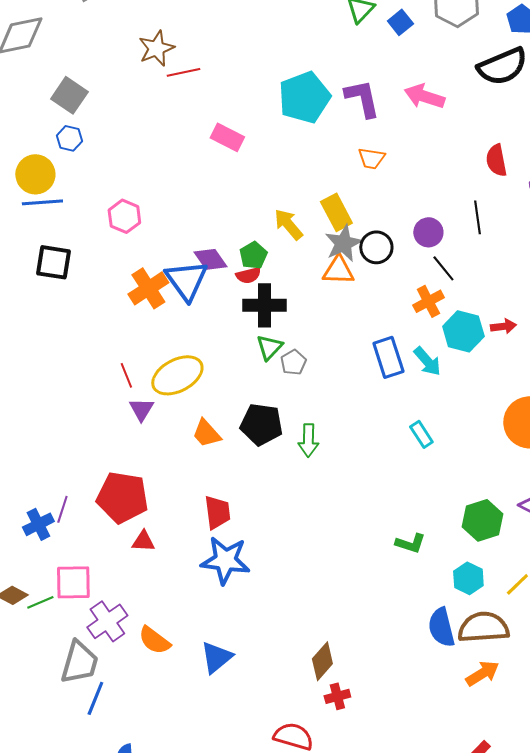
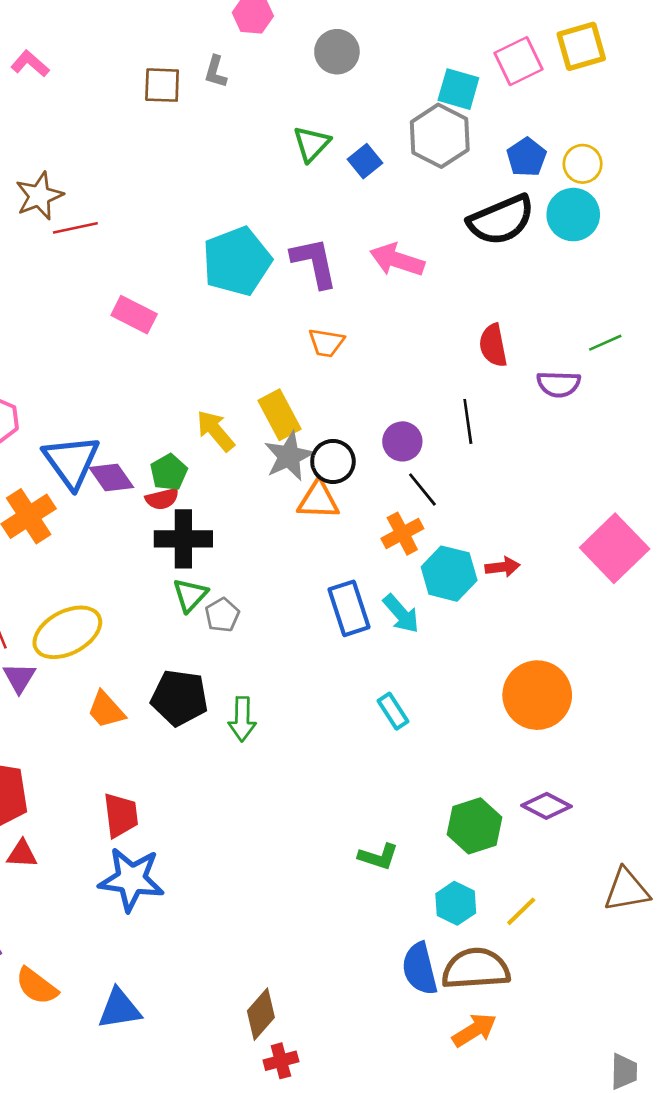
orange triangle: (338, 270) -> (318, 500), moved
blue triangle: (186, 280) -> (71, 461), moved
blue triangle: (216, 657) -> (119, 1009), turned 30

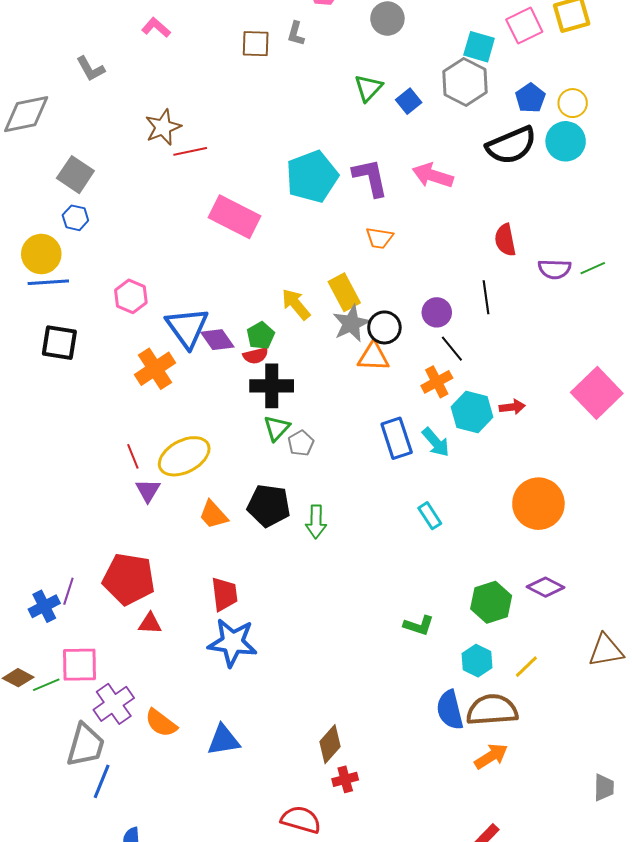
pink rectangle: (134, 315) -> (234, 217), size x1.5
green line: (605, 343) -> (593, 268), moved

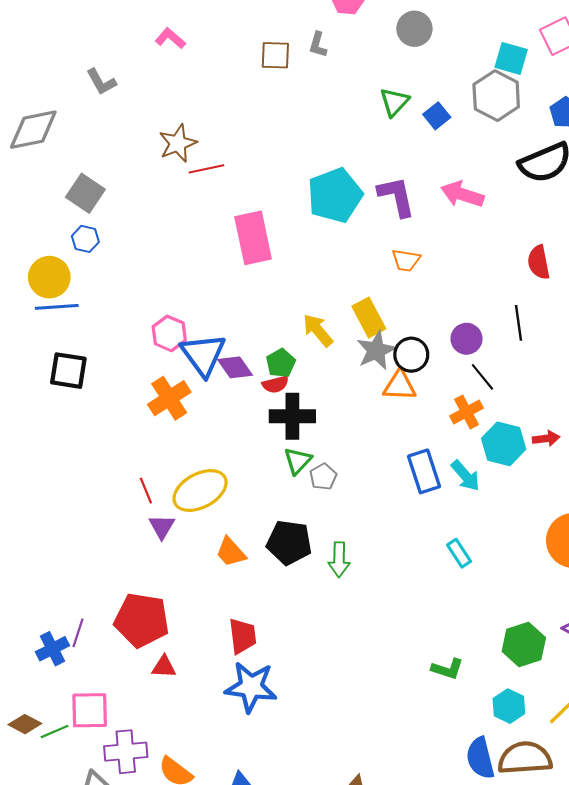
pink rectangle: (234, 217) -> (253, 238), turned 51
pink hexagon: (131, 296) -> (169, 333), moved
purple cross: (114, 704) -> (126, 752), turned 30

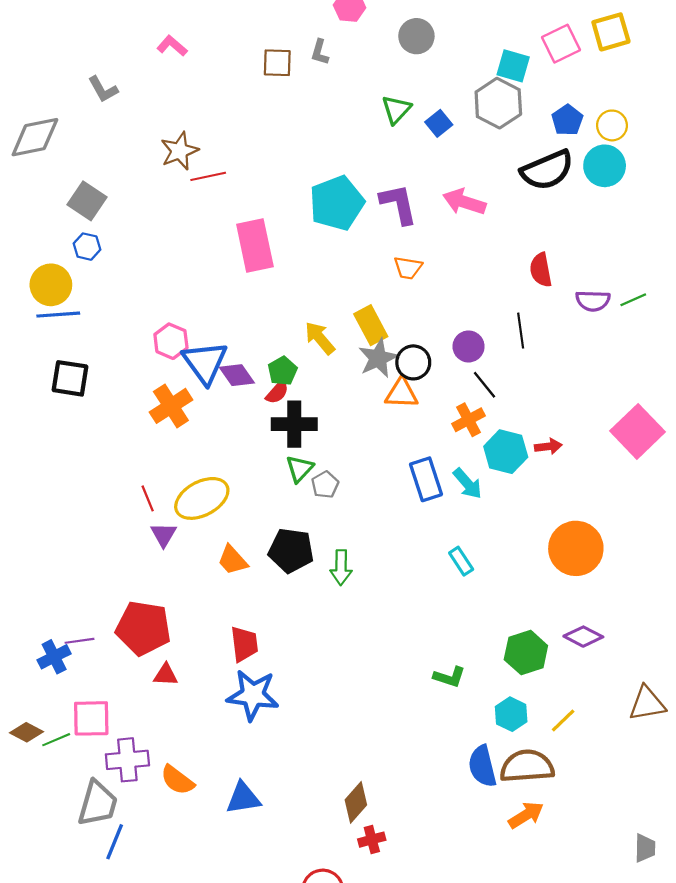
red semicircle: (275, 384) -> (277, 392), turned -35
purple line: (78, 633) -> (80, 641), turned 64

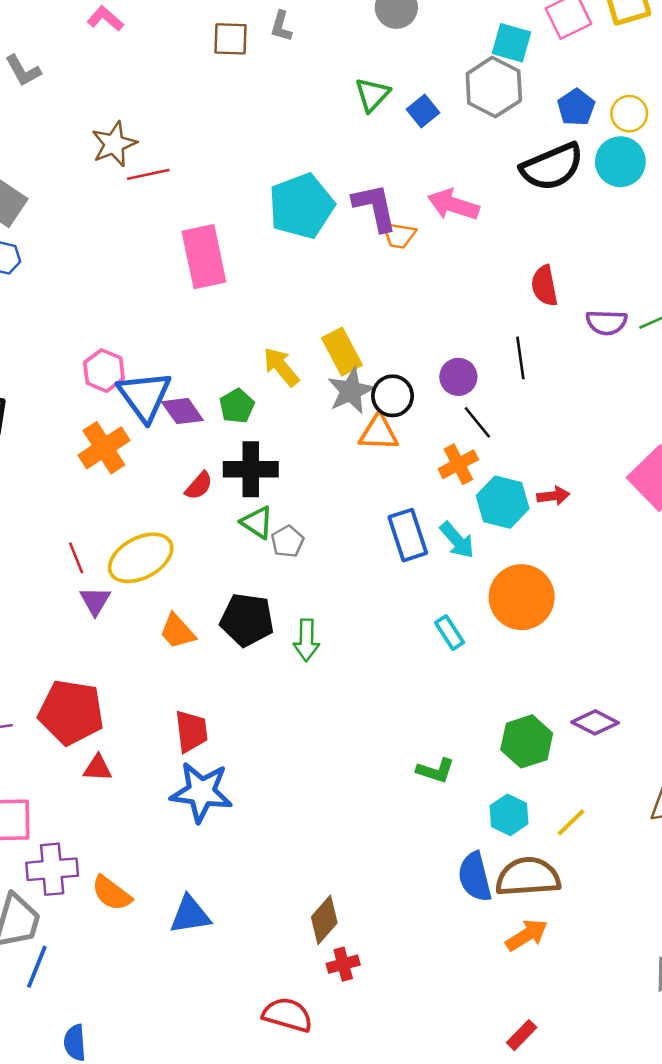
orange trapezoid: (408, 268) -> (399, 235), moved
red semicircle: (277, 392) -> (199, 486), moved
green triangle: (300, 469) -> (257, 522), turned -40
orange circle: (576, 548) -> (522, 597), moved

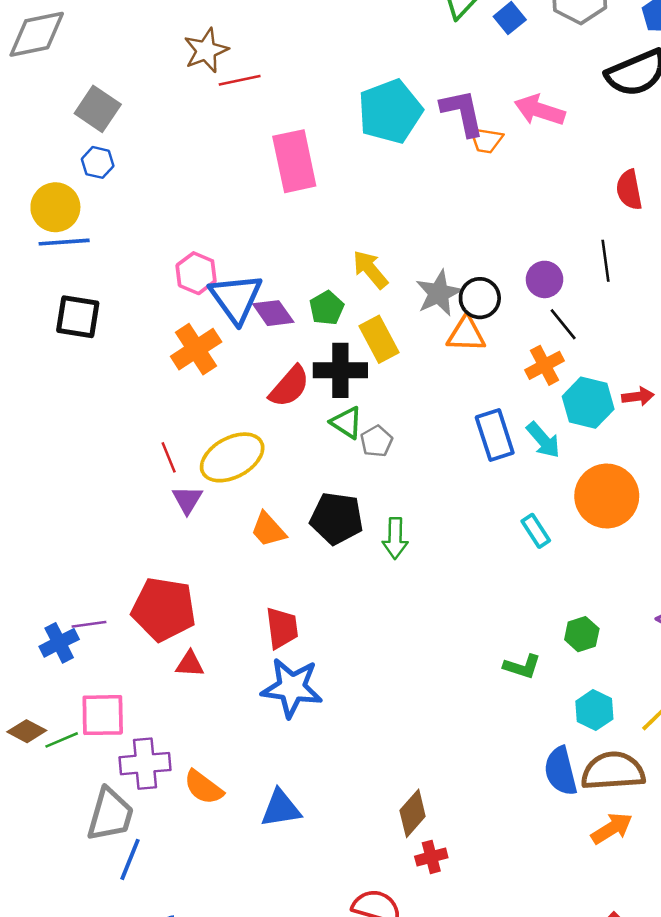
yellow rectangle: (342, 352) -> (379, 339), moved
red semicircle: (199, 486) -> (289, 386), size x1.5
green hexagon: (527, 741) -> (582, 634), moved, size x0.7

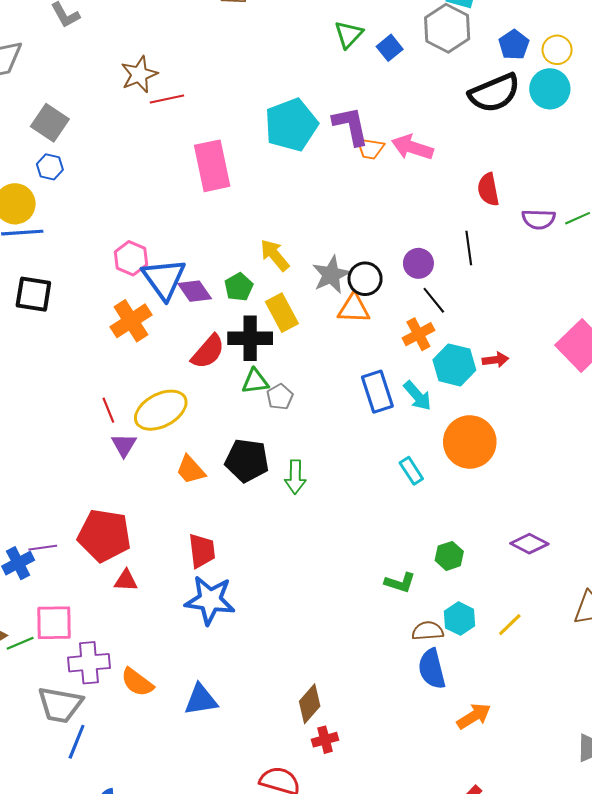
pink arrow: (540, 110) -> (412, 147), moved
green triangle: (347, 423) -> (255, 381), turned -40
brown semicircle: (613, 771) -> (428, 631), moved, size x0.6
gray trapezoid: (110, 815) -> (60, 705), turned 84

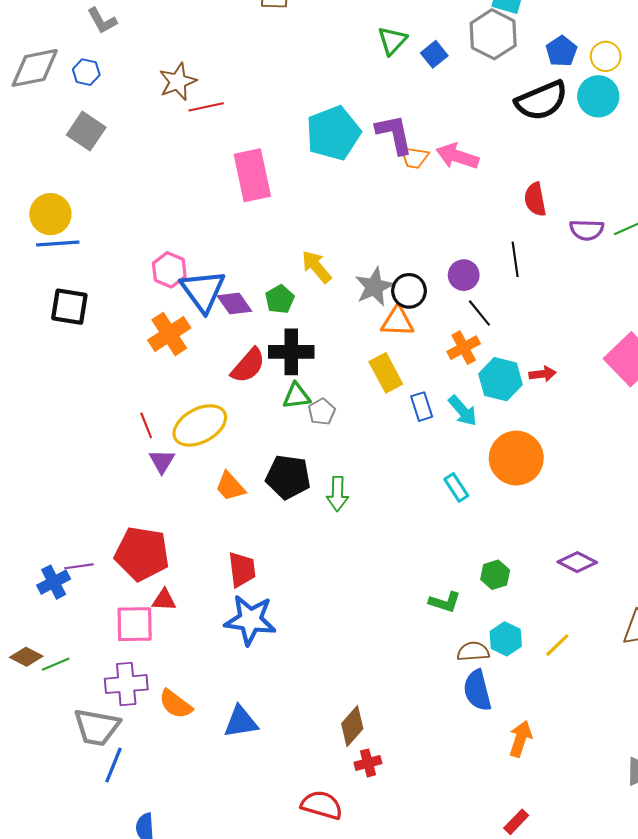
blue hexagon: (50, 167) -> (86, 72), moved
yellow rectangle: (282, 313) -> (386, 373), moved
blue rectangle: (377, 392) -> (422, 407), size x0.7
pink square: (54, 623) -> (135, 624), moved
orange arrow: (474, 716) -> (520, 739), turned -40

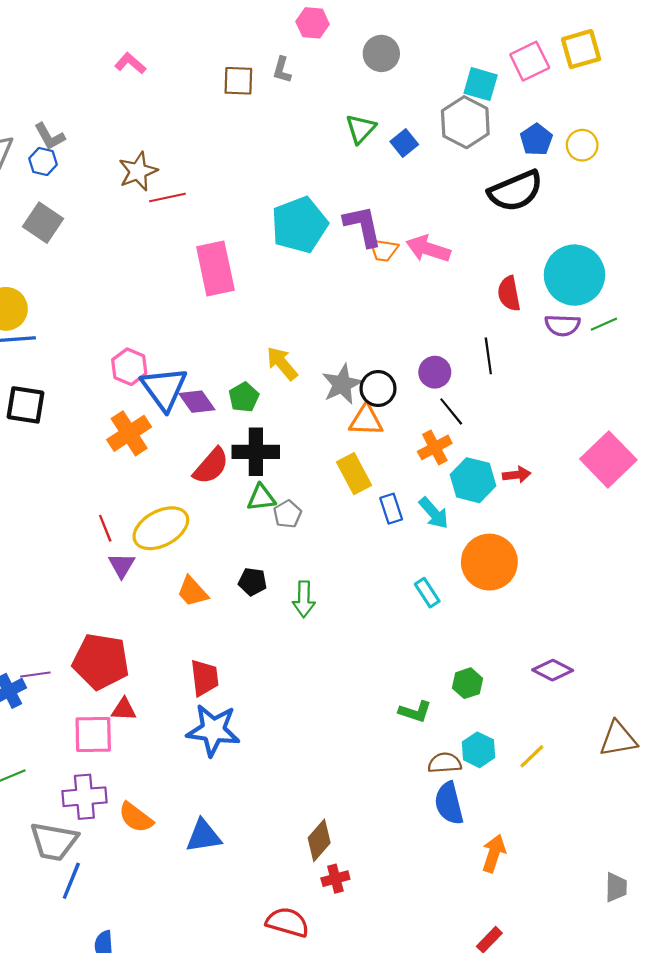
gray L-shape: (102, 21) -> (50, 136), moved
cyan circle: (598, 96) -> (574, 275), moved, size x1.4
black pentagon: (288, 477) -> (253, 582), size x0.6

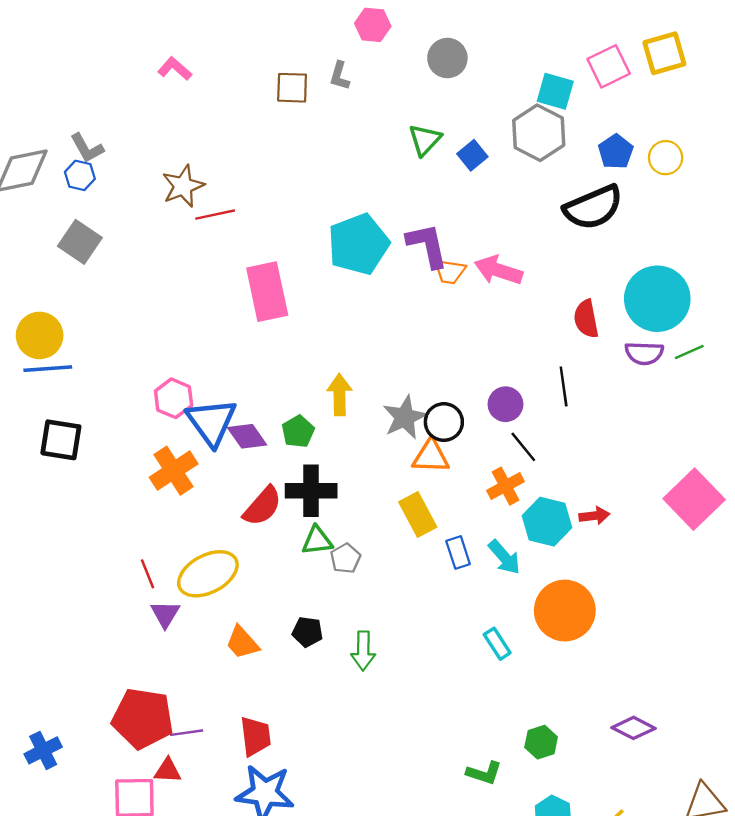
yellow arrow: (282, 363) -> (340, 395), turned 39
purple line: (35, 674) -> (187, 733), moved

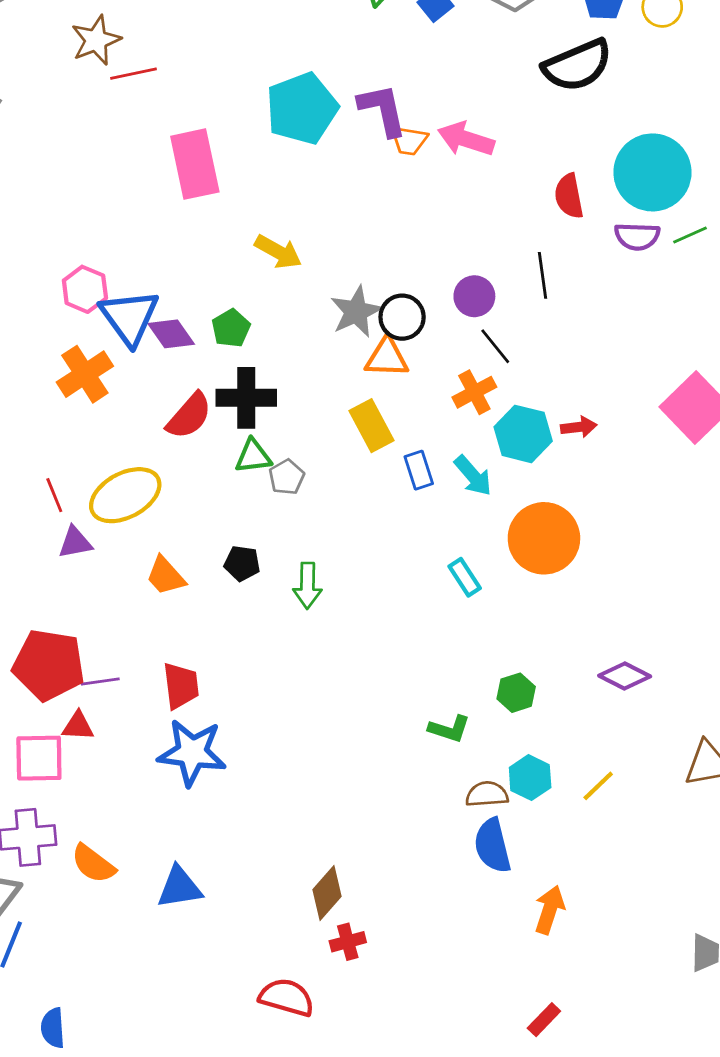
yellow arrow: (340, 395) -> (278, 252), moved, turned 120
purple triangle: (165, 614) -> (75, 542), turned 48

